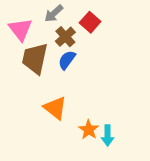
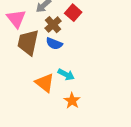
blue semicircle: (67, 60) -> (54, 44), turned -105
cyan arrow: (108, 136) -> (66, 74), moved, turned -63

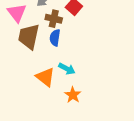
brown cross: (53, 25) -> (54, 19), turned -35
blue semicircle: (54, 44) -> (55, 38), turned 77

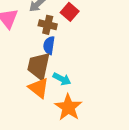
brown trapezoid: (29, 37) -> (39, 66), moved
orange star: (73, 95) -> (68, 107), size x1.5

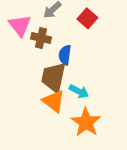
brown cross: (48, 25) -> (41, 38), moved

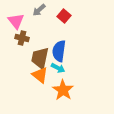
brown cross: (41, 38) -> (22, 38), moved
blue semicircle: (65, 55) -> (59, 51), moved, size x1.5

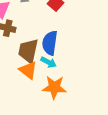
orange star: (63, 90) -> (54, 87), turned -30

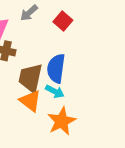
orange star: (54, 87) -> (61, 121), turned -30

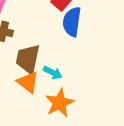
blue semicircle: (56, 68) -> (72, 22), moved

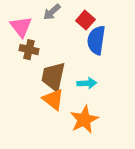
cyan arrow: (53, 73) -> (87, 83), moved, turned -30

